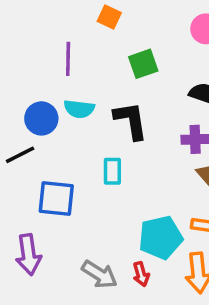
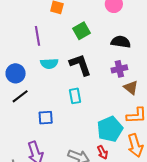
blue circle: (41, 118) -> (16, 73), moved
blue square: (56, 199) -> (46, 118), size x0.7

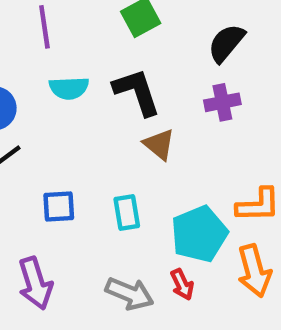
black semicircle: (121, 42) -> (226, 43), turned -60
brown triangle: (131, 88) -> (159, 144), moved
cyan rectangle: (75, 96) -> (127, 213), moved

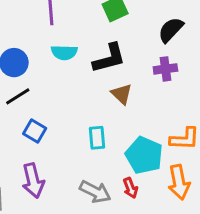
black L-shape: (137, 92) -> (109, 58), turned 90
blue square: (59, 206) -> (35, 131), moved, turned 30
cyan pentagon: (199, 234) -> (144, 155), turned -30

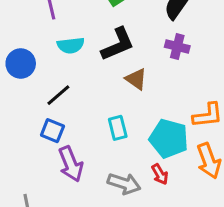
purple cross: (165, 69) -> (177, 46), turned 30
black line: (18, 96) -> (58, 95), moved
purple arrow: (33, 181) -> (71, 164), moved

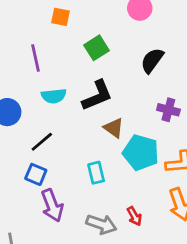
purple cross: (177, 46) -> (168, 110), moved
cyan pentagon: (169, 139) -> (141, 153), moved

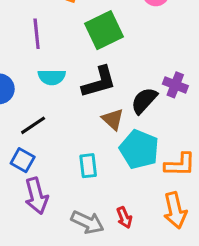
green square: (96, 48) -> (104, 30), size x1.4
black semicircle: (152, 60) -> (144, 101), moved
purple cross: (168, 110) -> (175, 85), moved

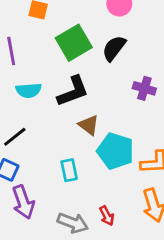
black semicircle: (144, 101) -> (114, 48), moved

